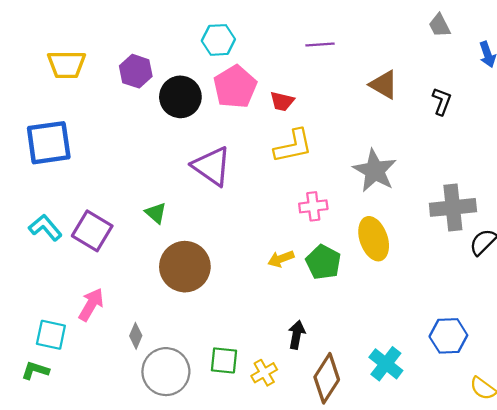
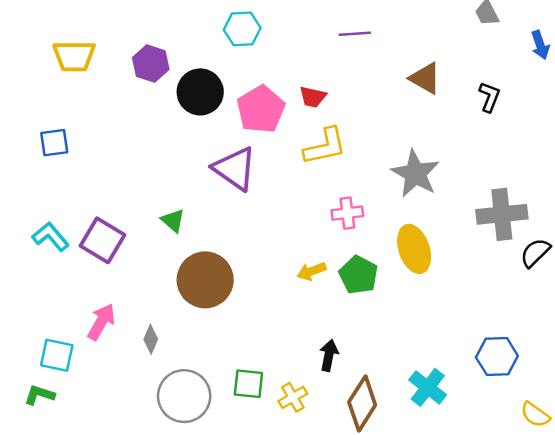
pink pentagon: (235, 87) -> (261, 109), moved
blue square: (49, 143) -> (54, 143), size x0.6
gray diamond: (136, 336) -> (151, 339), moved

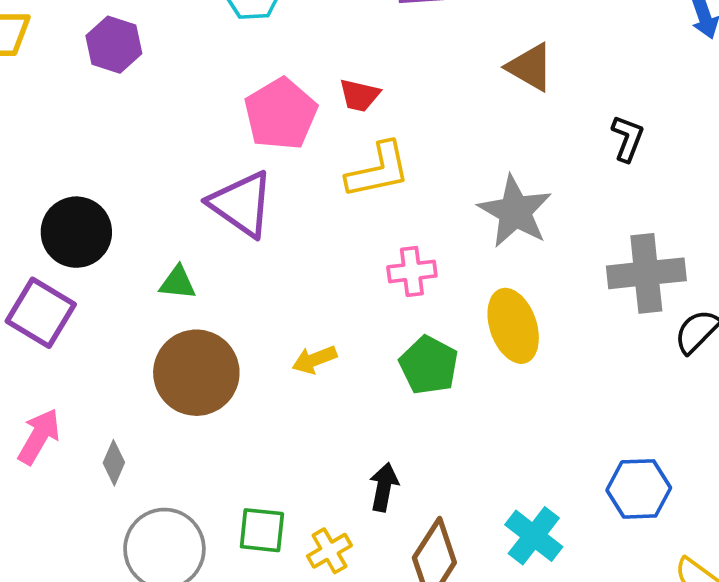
black circle: (200, 92) -> (76, 232), moved
black L-shape: (489, 97) -> (628, 138), moved
green triangle: (173, 221) -> (178, 283), moved, turned -35
yellow arrow: (311, 271) -> (314, 360), moved

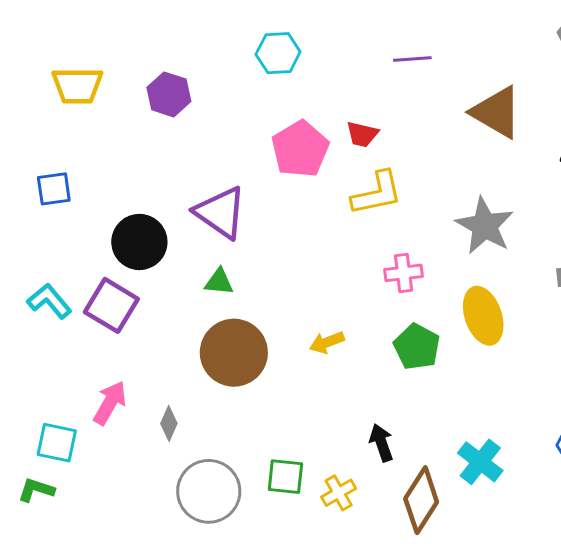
brown triangle: (530, 67) -> (496, 112), size x1.4
purple triangle: (241, 204) -> (221, 212), moved
black arrow: (384, 487) -> (381, 443), turned -30
cyan cross: (534, 536) -> (480, 462), moved

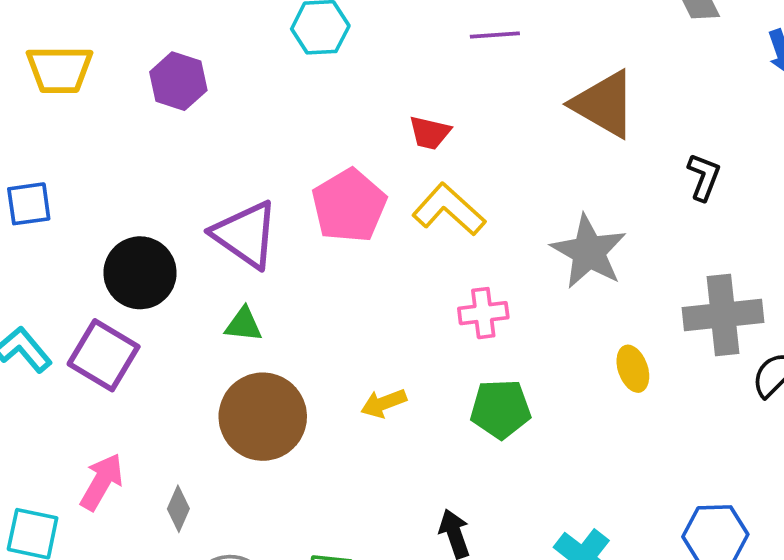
pink pentagon: (300, 149) -> (349, 206), moved
yellow L-shape: (377, 193) -> (449, 210), turned -126
yellow ellipse: (483, 316) -> (633, 369), moved, size x0.6
green pentagon: (417, 347) -> (501, 409), turned -30

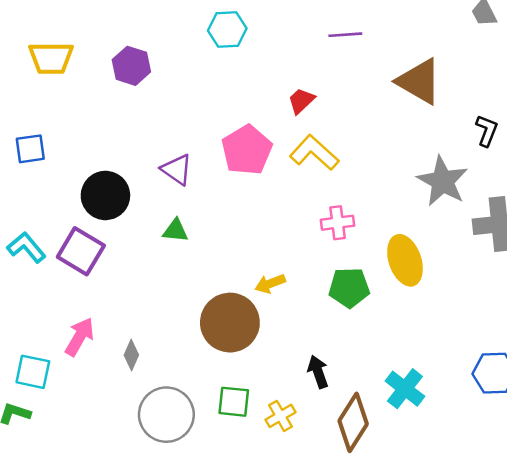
red trapezoid: (430, 133) -> (301, 101), turned 124
purple triangle: (245, 234) -> (177, 170), size x0.7
gray star: (589, 252) -> (443, 181), moved
yellow ellipse: (633, 369) -> (405, 260), moved, size x1.6
brown circle: (263, 417) -> (230, 323), moved

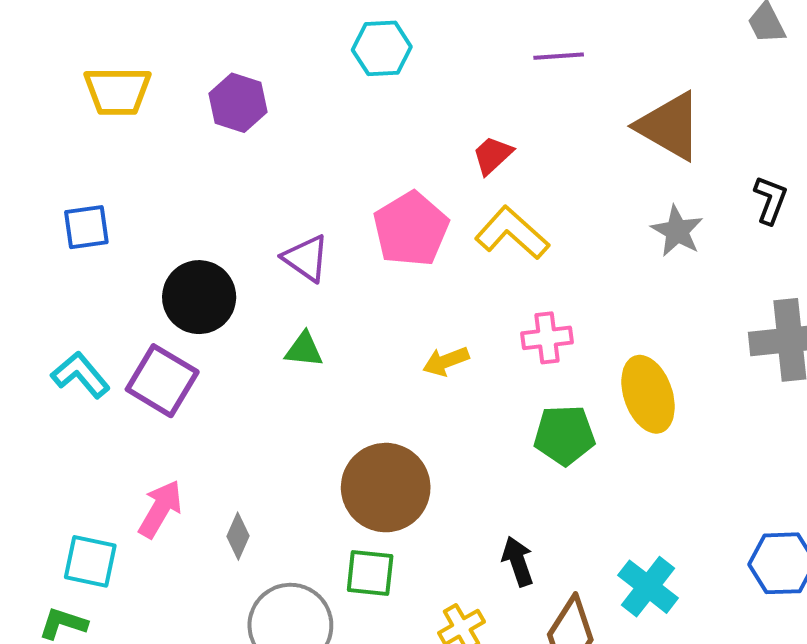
gray star: (443, 181) -> (677, 231), moved, size x0.7
yellow arrow: (270, 284) -> (446, 361), moved
green square: (234, 402) -> (370, 573), moved

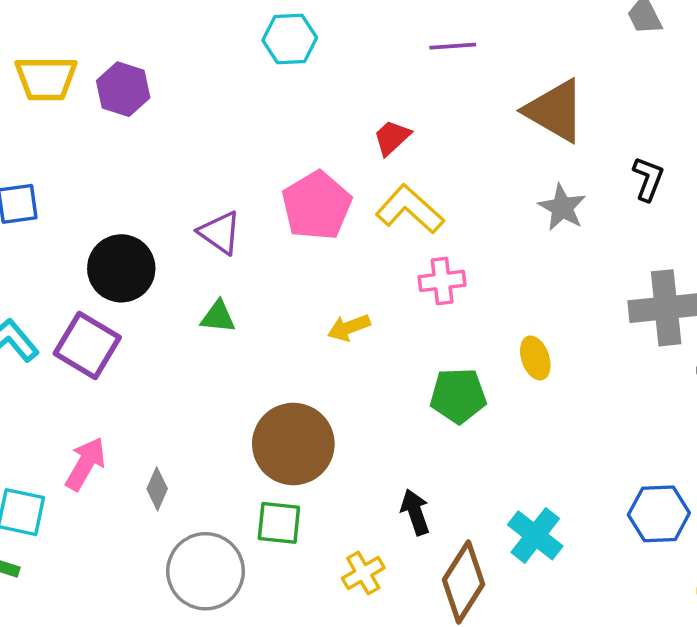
purple hexagon: (238, 103) -> (123, 89), moved
pink cross: (547, 338) -> (442, 281), moved
yellow ellipse: (648, 394) -> (535, 358), size x0.6

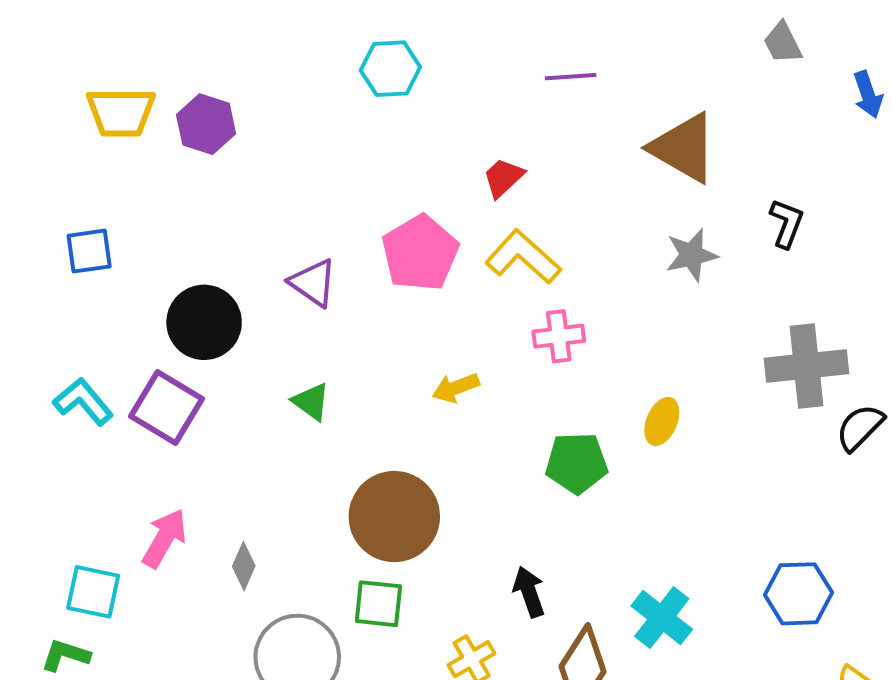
gray star: (562, 207) -> (692, 255), turned 30
green triangle: (218, 317) -> (311, 402), moved, turned 30
yellow ellipse: (535, 358) -> (662, 421), turned 42

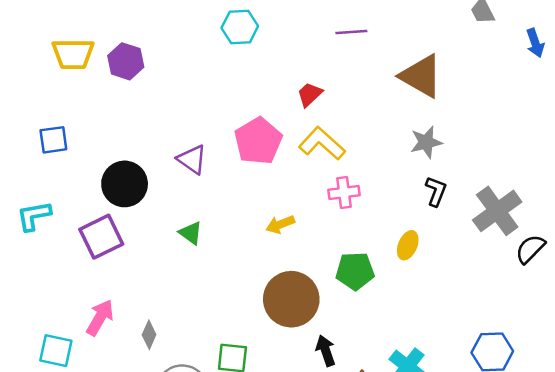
black L-shape: (787, 223) -> (436, 191), moved
gray cross: (806, 366) -> (497, 211), turned -30
cyan L-shape: (83, 402) -> (34, 216), moved, turned -60
purple square: (166, 408) -> (101, 237), turned 33
brown circle: (394, 517) -> (291, 299), moved

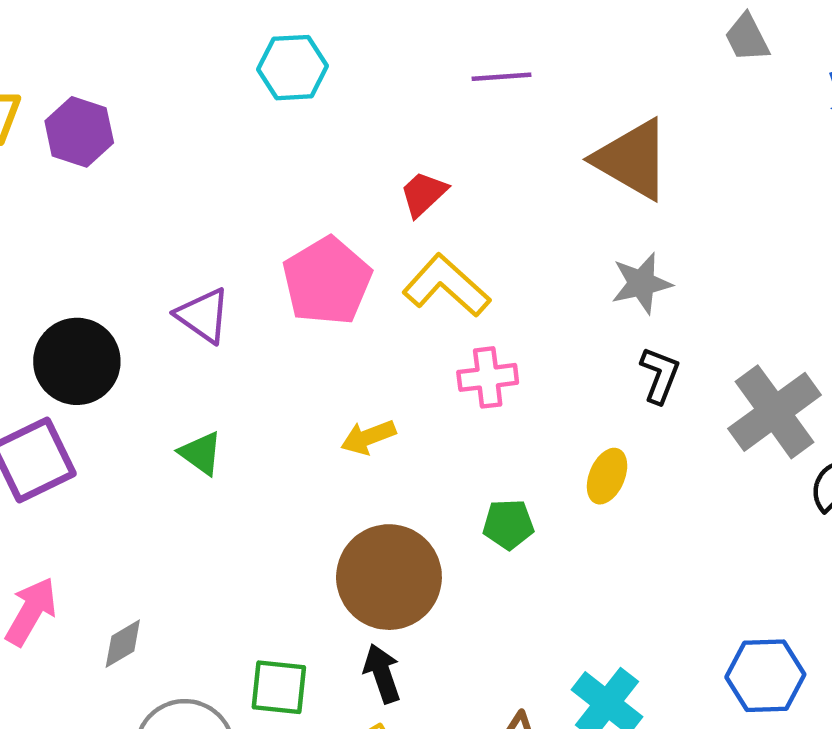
green pentagon: (355, 271) -> (508, 524), size x0.7
gray diamond: (149, 335) -> (123, 644), turned 36
black arrow: (326, 351) -> (382, 673), moved

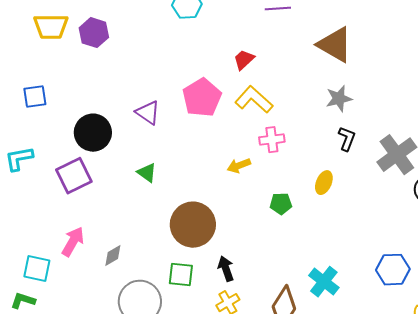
yellow arrow: (368, 437) -> (239, 166), moved
brown circle: (389, 577) -> (193, 225), moved

